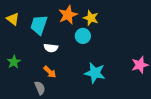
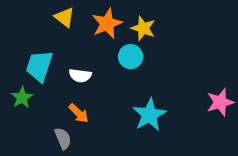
yellow triangle: (13, 19) -> (65, 17), moved
cyan trapezoid: (39, 25) -> (39, 66), moved
cyan star: (95, 73) -> (149, 115), turned 30

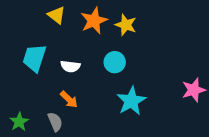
cyan circle: (131, 57) -> (115, 62), moved
green star: (22, 98) -> (19, 122), moved

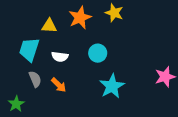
yellow triangle: (57, 15) -> (49, 26), moved, turned -35
yellow star: (126, 25) -> (114, 13), moved
gray semicircle: (55, 122) -> (35, 79), moved

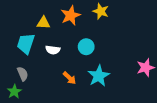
gray semicircle: (35, 79) -> (23, 74), moved
orange arrow: (59, 85) -> (69, 78), moved

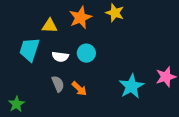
cyan circle: (86, 47) -> (86, 53), moved
gray semicircle: (23, 74) -> (58, 84), moved
cyan star: (99, 76) -> (131, 86), moved

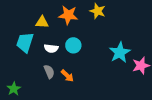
orange star: (80, 18) -> (68, 15), turned 30
cyan star: (131, 86) -> (120, 52), moved

